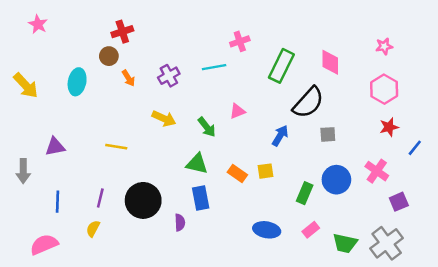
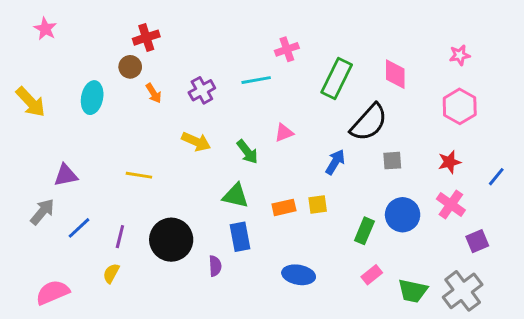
red star: (389, 127) -> (449, 162), moved
gray arrow: (23, 171) -> (42, 212), moved, turned -140
orange rectangle: (237, 174) -> (284, 207), turned -48
blue line: (57, 202) -> (79, 228), moved, turned 45
blue ellipse: (267, 230) -> (299, 275), moved

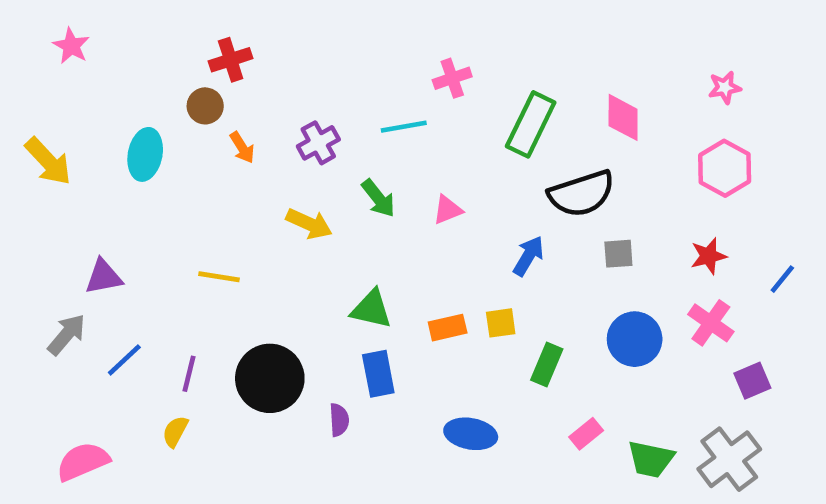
black semicircle: (369, 122) -> (581, 194), turned 30
green arrow: (247, 152) -> (378, 198), moved
green rectangle: (364, 231) -> (547, 365), moved

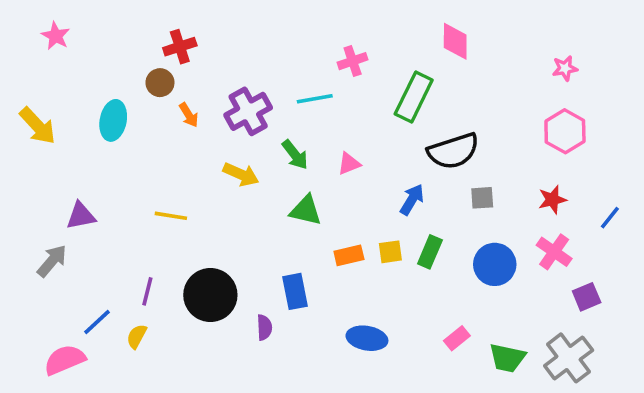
pink diamond: (623, 117) -> (455, 41), moved
purple cross: (318, 143) -> (248, 111), size x1.4
green triangle: (371, 309) -> (306, 210), moved
blue line: (124, 360) -> (97, 322), moved
green rectangle: (547, 365) -> (430, 252), moved

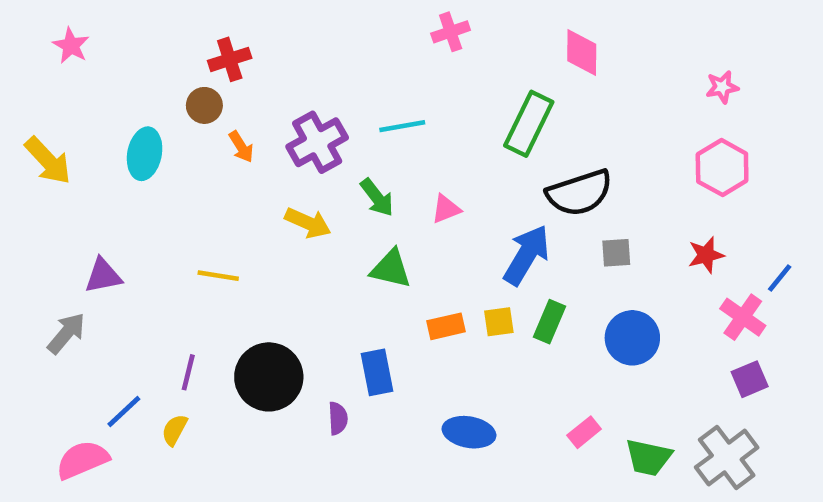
pink cross: (353, 61) -> (451, 32), moved
blue arrow: (412, 200) -> (527, 255), size x1.5
pink cross: (554, 252) -> (743, 317), moved

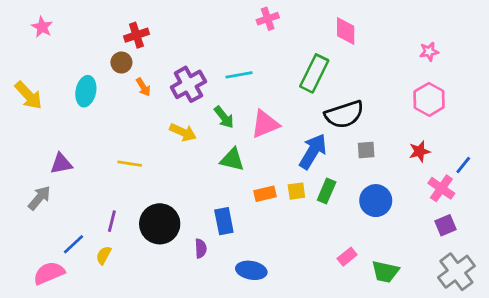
pink triangle: (446, 209) -> (265, 124), size x1.6
blue ellipse: (469, 432) -> (251, 270), moved
gray cross: (727, 457) -> (456, 272), moved

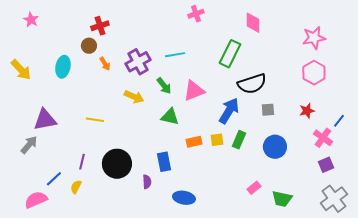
pink star: (429, 52) -> (314, 38), size x1.6
purple triangle: (61, 164) -> (45, 120), size x1.4

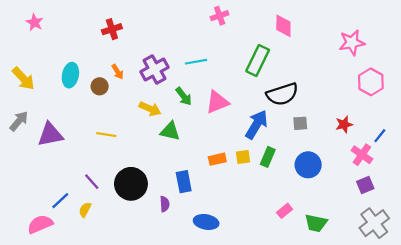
brown circle: (89, 46) -> (100, 86), moved
pink hexagon: (314, 73) -> (371, 82), moved
green triangle: (170, 117) -> (170, 131), moved
gray arrow: (29, 145) -> (19, 121), moved
purple line: (82, 162) -> (92, 182), turned -56

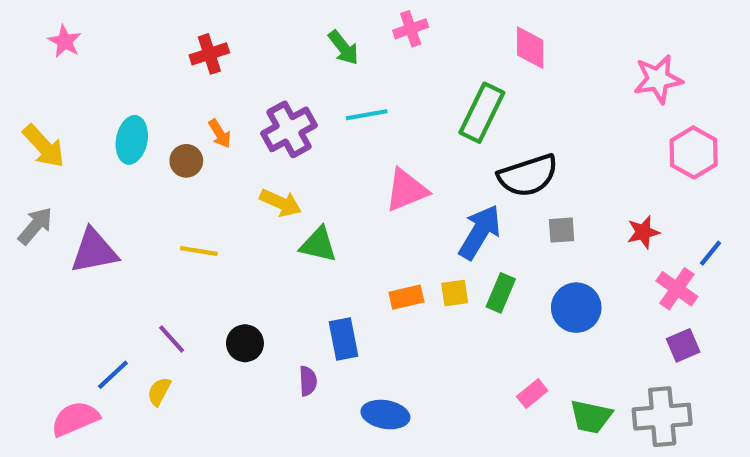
green arrow: (184, 96) -> (344, 48), moved
black circle: (131, 184) -> (245, 343), size x0.6
gray cross: (374, 223) -> (662, 417), moved, turned 32

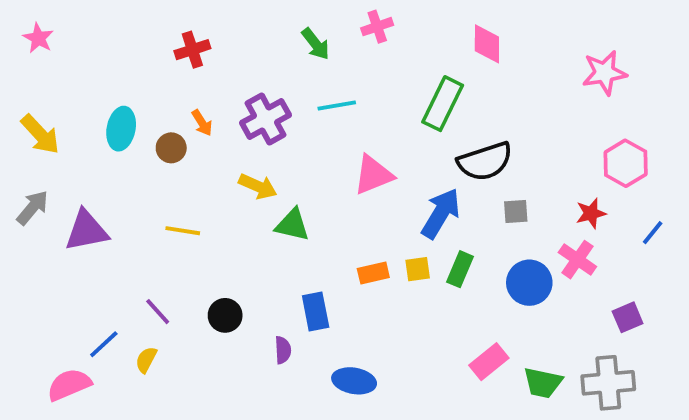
pink star: (65, 41) -> (38, 38), moved
pink hexagon: (694, 152) -> (626, 163), moved
pink cross: (677, 289) -> (577, 260), moved
pink rectangle: (532, 394) -> (489, 362), size x1.4

